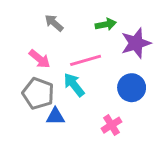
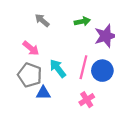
pink line: (86, 60) -> (83, 67), moved, turned -60

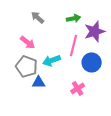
pink line: (83, 67) -> (74, 45), moved
cyan arrow: (58, 68) -> (52, 60), turned -72

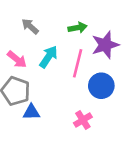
cyan arrow: (52, 60) -> (49, 57), moved, turned 144

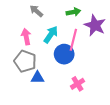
purple star: (105, 45) -> (95, 25), turned -30
pink arrow: (17, 59) -> (26, 37), turned -140
blue circle: (101, 86) -> (64, 54), moved

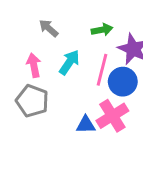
blue circle: (64, 54) -> (123, 82), moved
blue triangle: (37, 78) -> (86, 125), moved
pink cross: (77, 84) -> (112, 116), moved, size x1.5

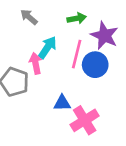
pink arrow: (34, 65) -> (36, 63), moved
pink cross: (112, 116) -> (85, 120), moved

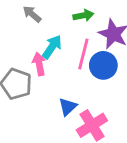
blue triangle: (62, 103) -> (68, 107), turned -42

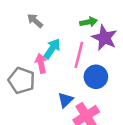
green arrow: (83, 15) -> (89, 22), moved
blue circle: (103, 65) -> (96, 77), moved

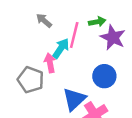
pink line: (79, 55) -> (74, 35), moved
blue triangle: (65, 100) -> (74, 99), size x1.5

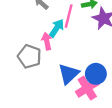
blue circle: (104, 76) -> (96, 74), moved

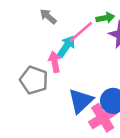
pink line: (69, 16) -> (81, 32), turned 35

